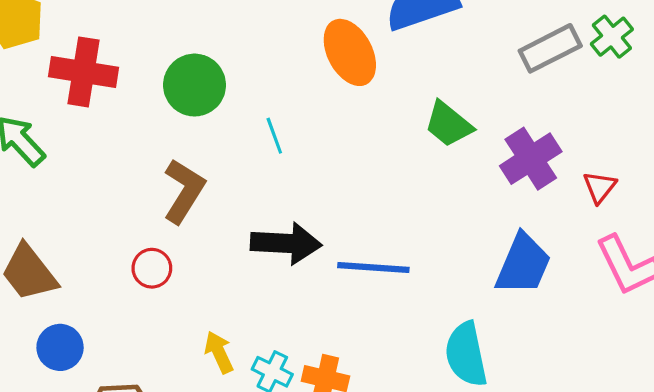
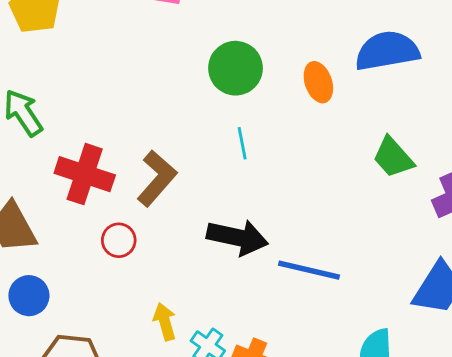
orange ellipse: (350, 52) -> (318, 82), size x0.7
red cross: (84, 72) -> (85, 174), moved
green circle: (195, 85) -> (235, 68), moved

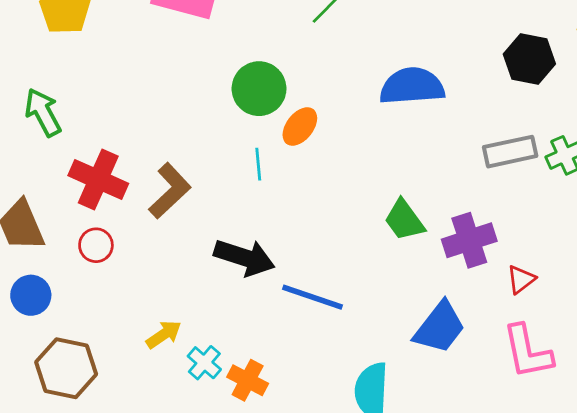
orange ellipse: (318, 82) -> (300, 127), moved, turned 51
green trapezoid: (393, 157) -> (404, 220), moved
red circle: (119, 240) -> (96, 245), moved
yellow arrow: (165, 322) -> (164, 334), turned 66

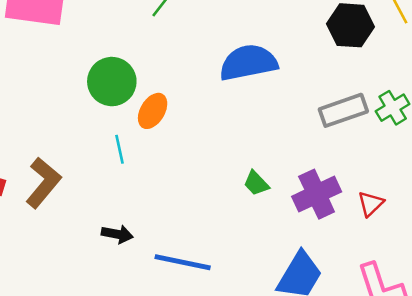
green trapezoid: (404, 220) -> (256, 183), size x0.7
black arrow: (244, 257) -> (117, 234), size x0.6
red triangle: (521, 279) -> (371, 204), moved

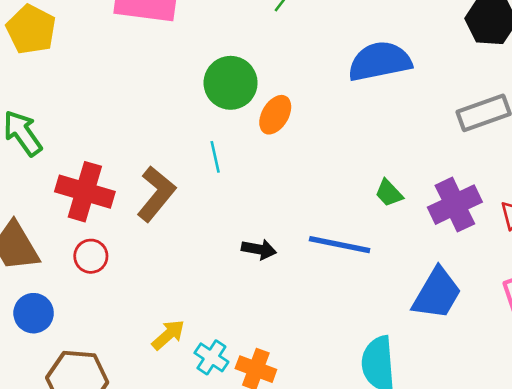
cyan line: (119, 149) -> (215, 157), moved
black arrow: (117, 234) -> (259, 249), moved
blue line: (183, 262) -> (340, 245), moved

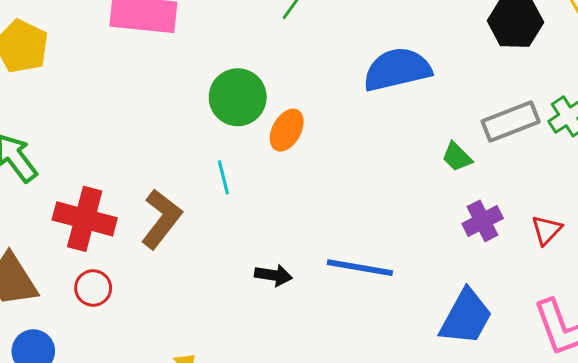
green trapezoid: (389, 193) -> (457, 157), moved
purple cross: (455, 205) -> (483, 221), size x0.7

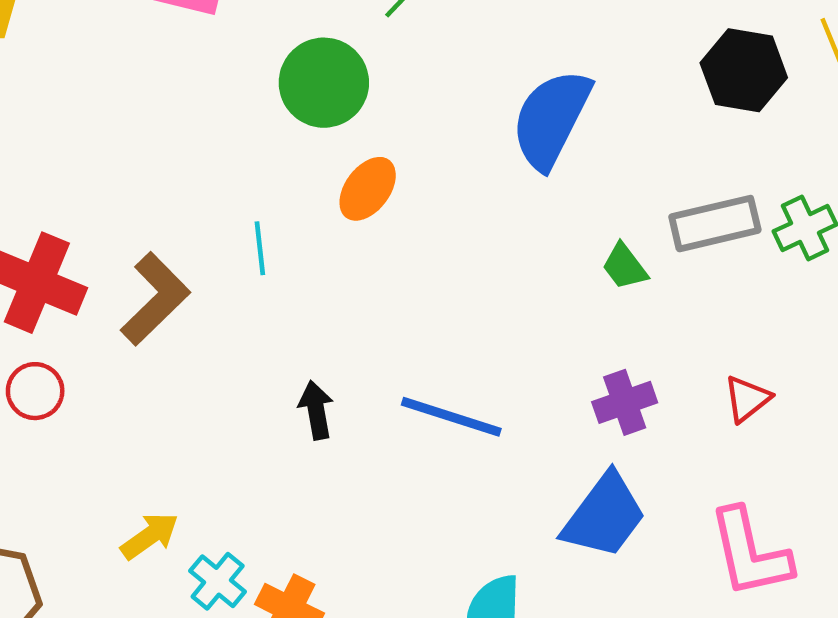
blue semicircle: (397, 69) -> (551, 119), turned -58
green circle: (238, 97) -> (324, 83), moved
purple cross: (483, 221) -> (625, 402), moved
black arrow: (273, 275) -> (316, 410), turned -117

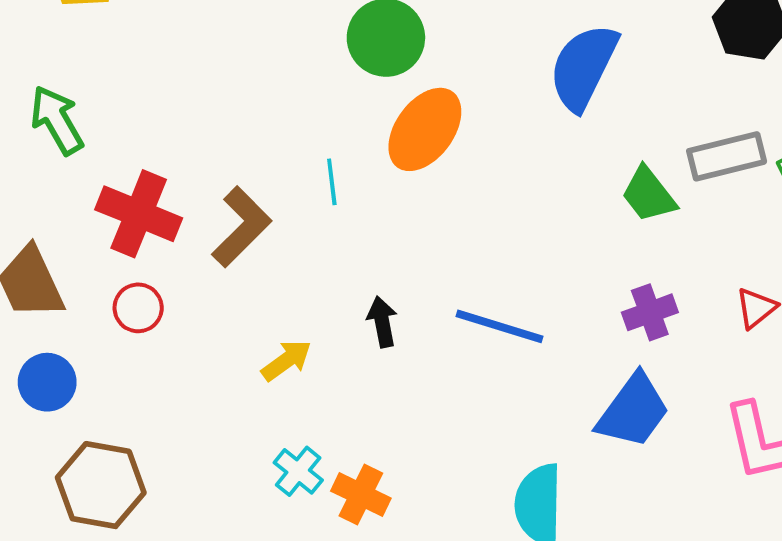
orange ellipse: (368, 189) -> (425, 129), size x1.5
green trapezoid: (625, 267) -> (649, 195), size x1.4
yellow arrow: (150, 536) -> (287, 360), moved

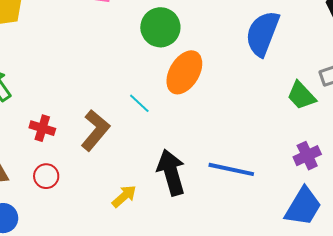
cyan line: (332, 182) -> (139, 103), turned -35
red cross: (139, 214) -> (42, 128), size x0.6
black arrow: (382, 322) -> (171, 172), size x1.8

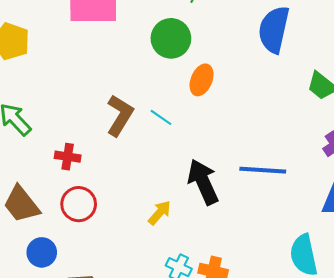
orange ellipse: (184, 72) -> (202, 80), size x0.7
brown L-shape: (95, 130) -> (120, 115), moved
red circle: (46, 176) -> (79, 204), size x1.4

